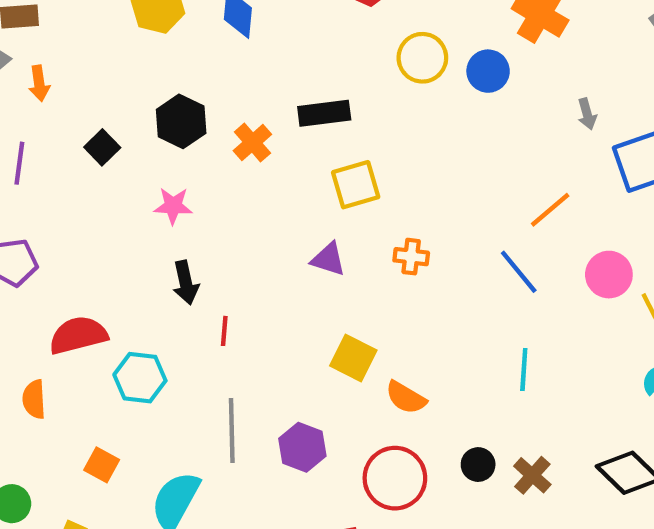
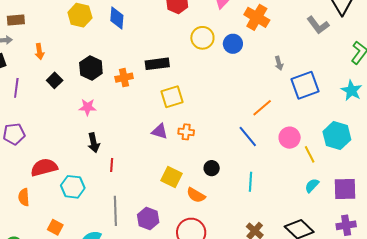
orange arrow: (39, 83) -> (39, 51), moved
orange cross: (252, 142) -> (124, 78), turned 30
orange cross: (411, 257) -> (186, 132), moved
black circle: (478, 465) -> (212, 168), moved

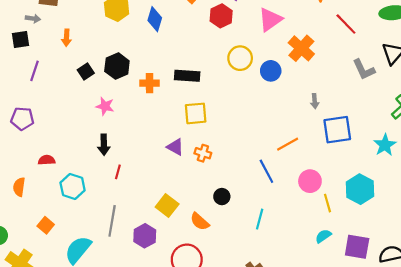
black square: (55, 80) -> (86, 71), moved
red semicircle: (44, 167) -> (47, 160), size x0.6
yellow square: (171, 177) -> (167, 205), moved

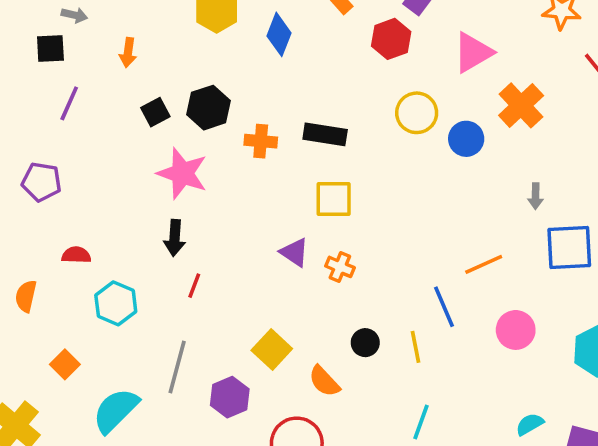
pink star: (105, 106) -> (182, 173), size x1.6
yellow line: (327, 203) -> (416, 347), moved
cyan line: (260, 219) -> (421, 422), moved

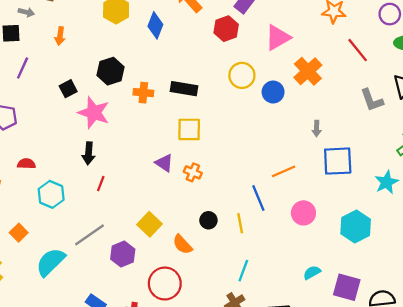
black square: (155, 112) -> (68, 89), moved
gray line: (177, 367) -> (90, 235), turned 40

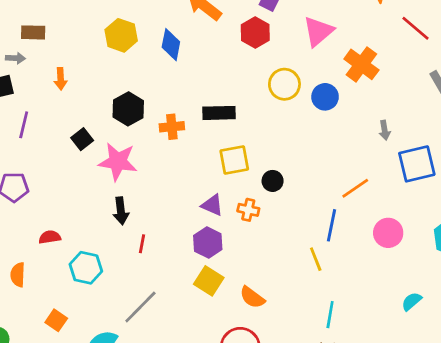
blue line: (258, 198) -> (331, 225), turned 45
black circle: (208, 220) -> (273, 181), moved
purple hexagon: (123, 254) -> (208, 243), moved

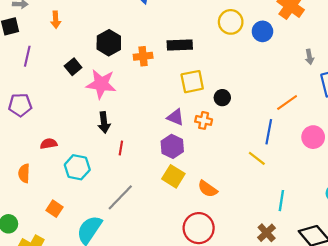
yellow line: (316, 259) -> (257, 158), turned -30
cyan line: (330, 315) -> (281, 201), moved

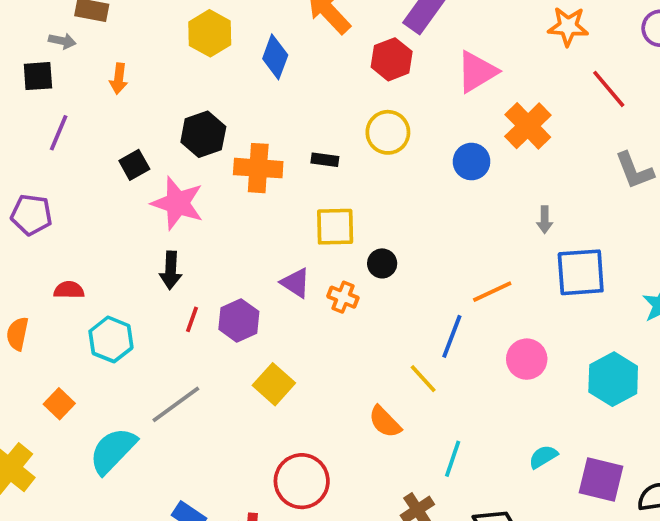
yellow circle: (231, 22) -> (388, 132), moved
black rectangle: (180, 45) -> (325, 160), size x0.6
orange cross: (143, 56) -> (258, 168), size x1.4
purple hexagon: (172, 146) -> (239, 320), moved
orange semicircle: (208, 189) -> (385, 422), moved

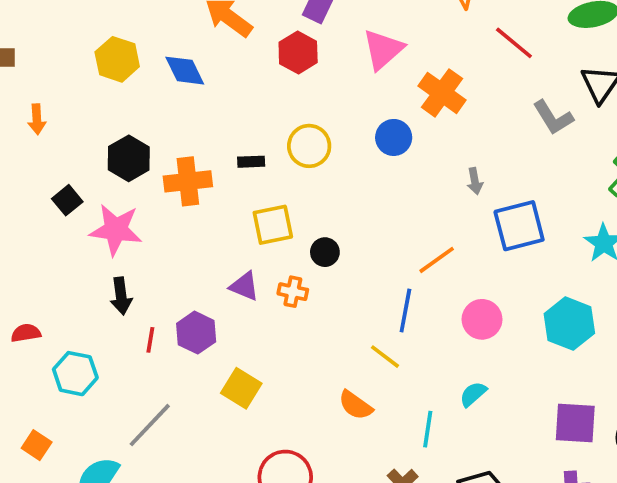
blue diamond: (275, 57) -> (185, 71), turned -36
yellow circle: (388, 132) -> (309, 146), moved
cyan semicircle: (543, 457) -> (473, 394), moved

